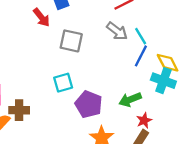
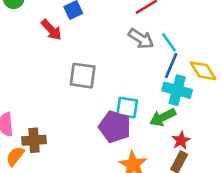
gray square: (71, 41) -> (83, 76), moved
cyan cross: (163, 81) -> (177, 90), moved
cyan square: (63, 83) -> (127, 108), moved, turned 30

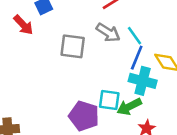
gray square: (83, 76) -> (73, 46), moved
cyan square: (127, 108) -> (109, 100), moved

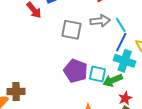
gray arrow: (108, 32) -> (100, 21), turned -42
purple pentagon: (84, 116) -> (76, 71), moved

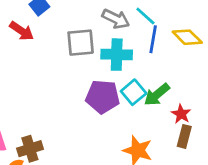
gray arrow: (100, 21) -> (116, 19), turned 48
cyan cross: (125, 61) -> (117, 55), moved
cyan square: (97, 74) -> (134, 92), turned -36

